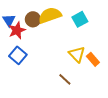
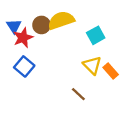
cyan square: (80, 19) -> (96, 35), moved

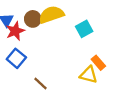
yellow triangle: (92, 65) -> (89, 75), moved, turned -30
brown line: (78, 94) -> (40, 84), moved

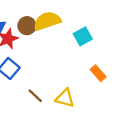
yellow triangle: (89, 75) -> (65, 98), moved

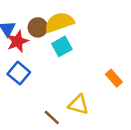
cyan square: (83, 36) -> (62, 46), moved
brown line: (35, 96) -> (52, 117), moved

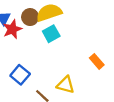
blue square: (19, 73) -> (20, 75), moved

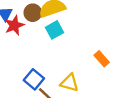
blue square: (20, 75) -> (34, 79), moved

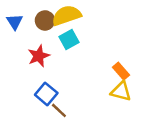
red star: (14, 25) -> (39, 56), moved
yellow triangle: (69, 83) -> (121, 91), moved

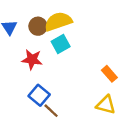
red star: (39, 56) -> (32, 60), turned 30
yellow triangle: (121, 91) -> (106, 105), moved

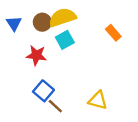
orange rectangle: (109, 74) -> (113, 33), moved
yellow triangle: (106, 105) -> (98, 100), moved

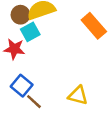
orange rectangle: (113, 33) -> (94, 26), size x1.5
cyan square: (65, 40) -> (30, 32), moved

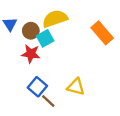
brown circle: (20, 15) -> (31, 31), moved
yellow triangle: (78, 95) -> (76, 87), moved

